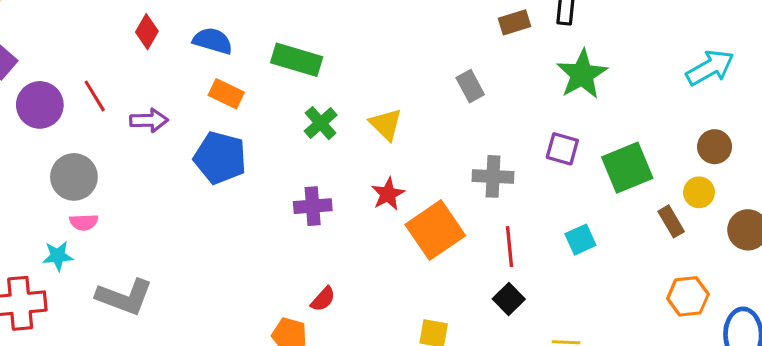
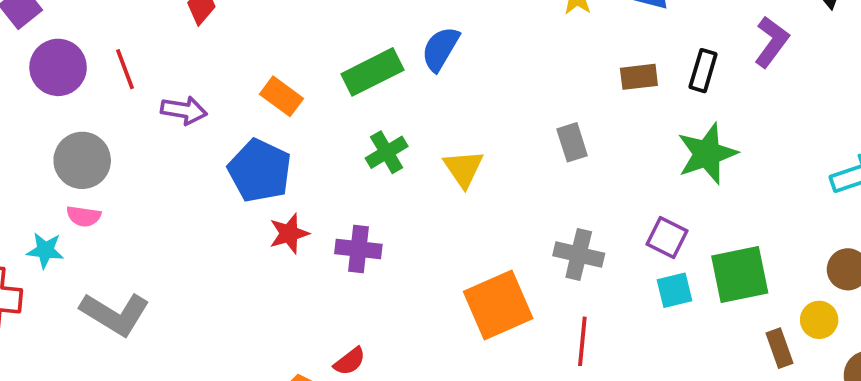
blue semicircle: (213, 41) -> (440, 49), moved, turned -87
green rectangle: (297, 60) -> (373, 72), turned -54
red star: (388, 194) -> (289, 234), moved
cyan square: (580, 240) -> (675, 290), moved

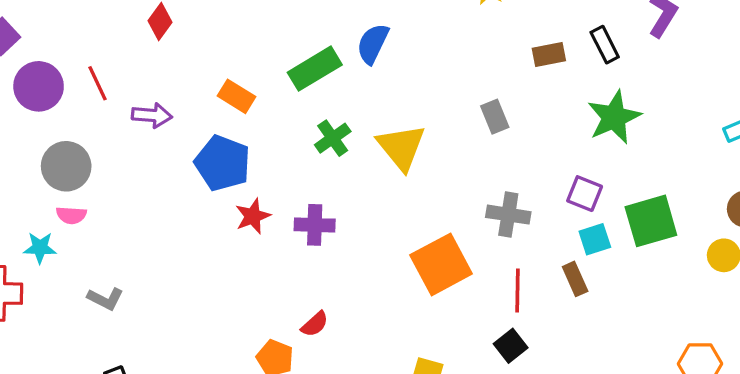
black rectangle: (703, 71) -> (605, 45), turned -39
yellow triangle: (463, 169) -> (401, 147), size x1.4
gray L-shape: (115, 314) -> (105, 299), size x0.6
brown rectangle: (779, 348) -> (575, 279), moved

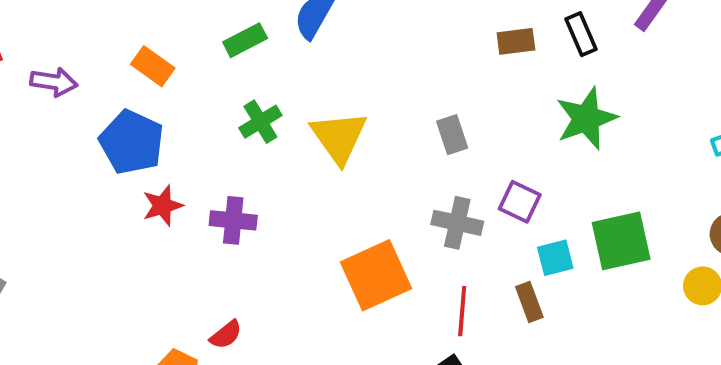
green rectangle: (315, 69) -> (245, 40), size x0.7
gray rectangle: (495, 117) -> (452, 135), moved
purple square: (585, 194) -> (520, 202), moved

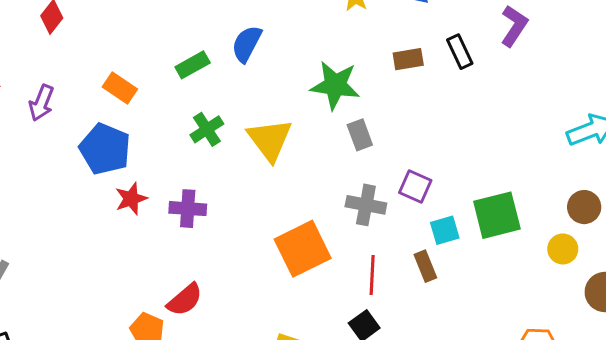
purple arrow: (54, 82) -> (41, 103), turned 105
green star: (586, 119) -> (335, 85), moved, turned 30
red semicircle: (226, 335) -> (185, 300), size x1.4

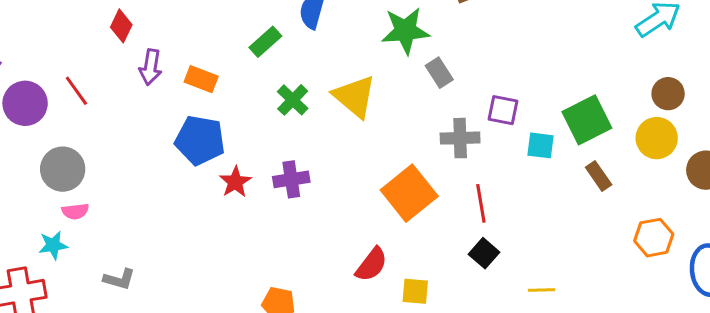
purple arrow: (41, 103) -> (150, 67), moved
cyan square: (445, 230) -> (540, 145), turned 36
yellow circle: (563, 249) -> (657, 138), size x1.4
brown rectangle: (425, 266) -> (599, 176), moved
red semicircle: (185, 300) -> (371, 265), moved

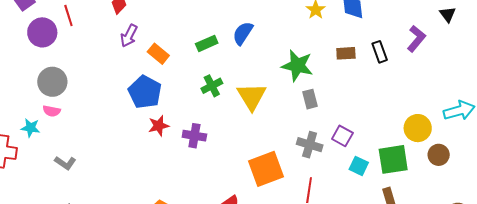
red line: (76, 91) -> (68, 15), moved
brown circle: (668, 94) -> (439, 155), moved
yellow circle: (657, 138) -> (418, 128), moved

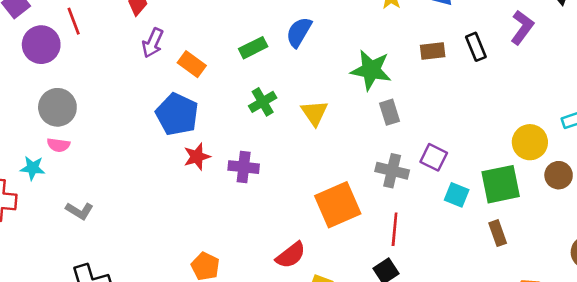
yellow triangle: (252, 96) -> (314, 113), size x0.7

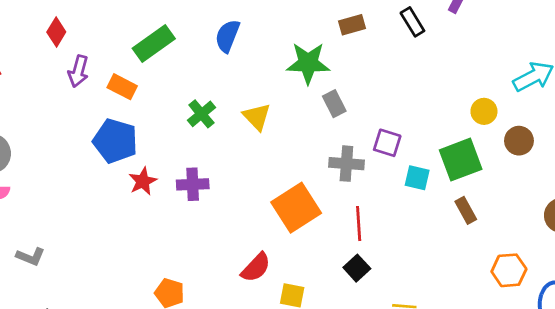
green rectangle: (253, 48) -> (154, 43), moved, size x1.4
brown rectangle: (433, 51) -> (352, 25), moved
yellow circle: (530, 142) -> (484, 111), size x0.7

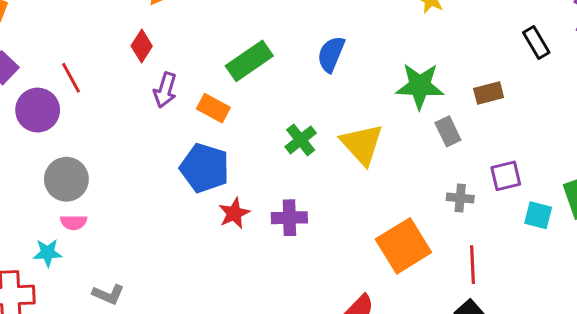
brown rectangle: (352, 25) -> (489, 93), moved
yellow triangle: (257, 117) -> (362, 144), size x1.4
purple square: (387, 143) -> (506, 176), turned -32
gray cross: (346, 164) -> (460, 198), size x0.7

